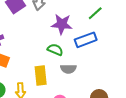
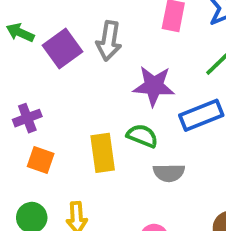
yellow rectangle: (41, 75) -> (103, 153), moved

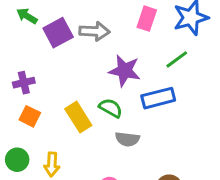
gray arrow: (109, 41) -> (95, 31), turned -104
yellow rectangle: (103, 153) -> (78, 117), turned -32

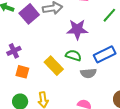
blue rectangle: (158, 98) -> (105, 54), moved

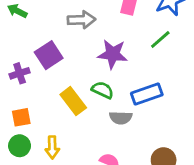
purple square: (29, 14) -> (49, 55), moved
orange square: (22, 72) -> (21, 117), moved, turned -32

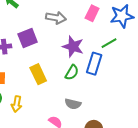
green semicircle: (103, 90) -> (72, 72), moved, turned 84
blue rectangle: (147, 94) -> (94, 64), moved, turned -65
gray semicircle: (121, 118) -> (73, 104), moved

